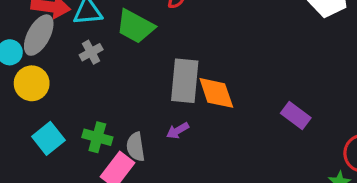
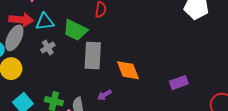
gray rectangle: (185, 81) -> (93, 55), moved
purple rectangle: (296, 115) -> (179, 83), turned -54

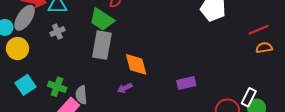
green trapezoid: (75, 30) -> (102, 20), moved
purple arrow: (104, 95) -> (125, 88), moved

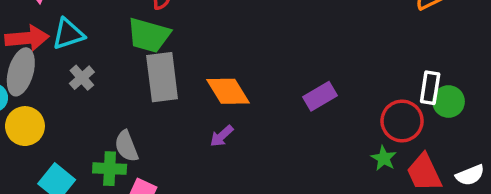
gray semicircle: (81, 95) -> (126, 146), moved

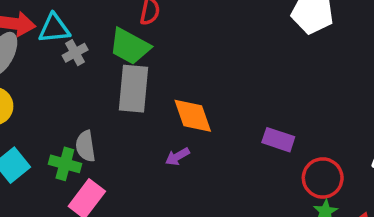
gray cross: (82, 78) -> (75, 53), moved
purple rectangle: (320, 96) -> (278, 140), turned 36
red circle: (402, 121) -> (323, 178), moved

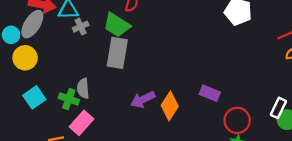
orange diamond: (193, 116) -> (170, 106), moved, turned 48
purple arrow: (177, 157) -> (143, 99), size x1.5

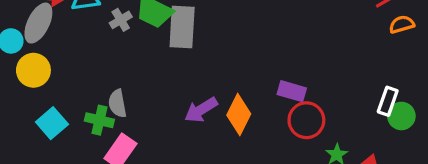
gray cross: (81, 27) -> (121, 20), moved
gray rectangle: (117, 53) -> (182, 27), moved
red circle: (237, 120) -> (306, 120), moved

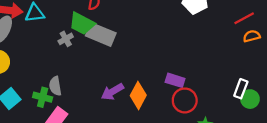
gray cross: (121, 20) -> (66, 39), moved
gray rectangle: (182, 27) -> (101, 34), turned -72

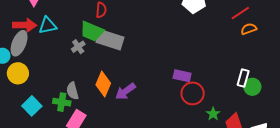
orange diamond: (138, 95) -> (103, 84), moved

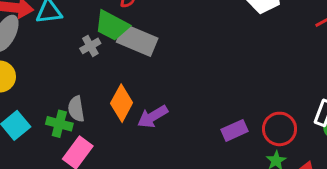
purple rectangle: (182, 76) -> (234, 130), moved, turned -42
red circle: (193, 93) -> (280, 129), moved

